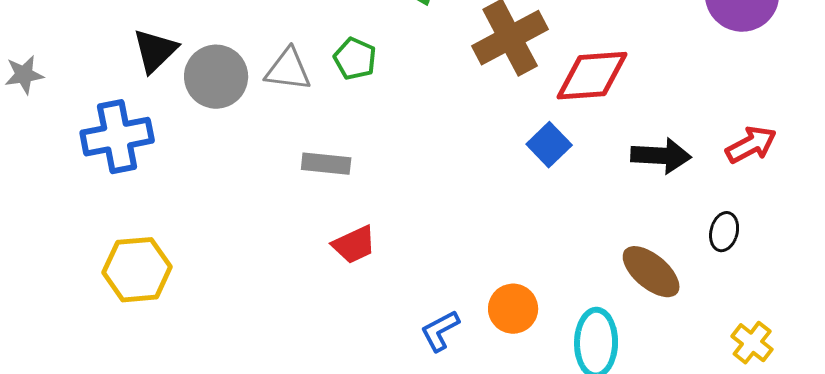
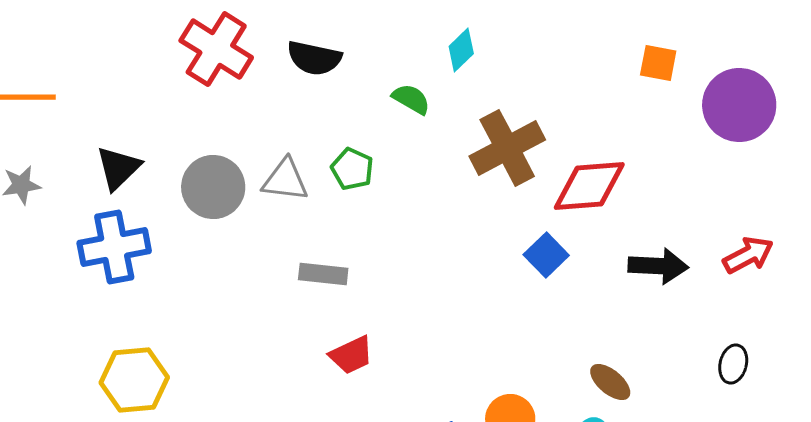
black triangle: (155, 51) -> (118, 168), moved
black ellipse: (724, 232) -> (733, 364), moved
brown ellipse: (651, 272) -> (610, 382), moved, size x0.7

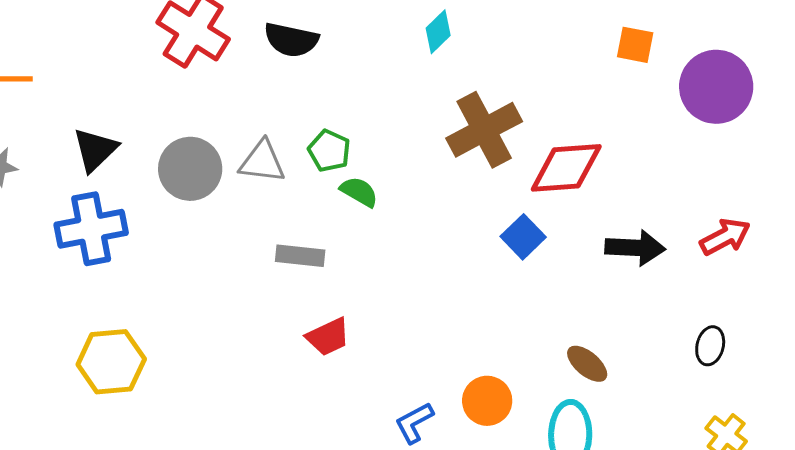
green semicircle: (411, 99) -> (359, 192), moved

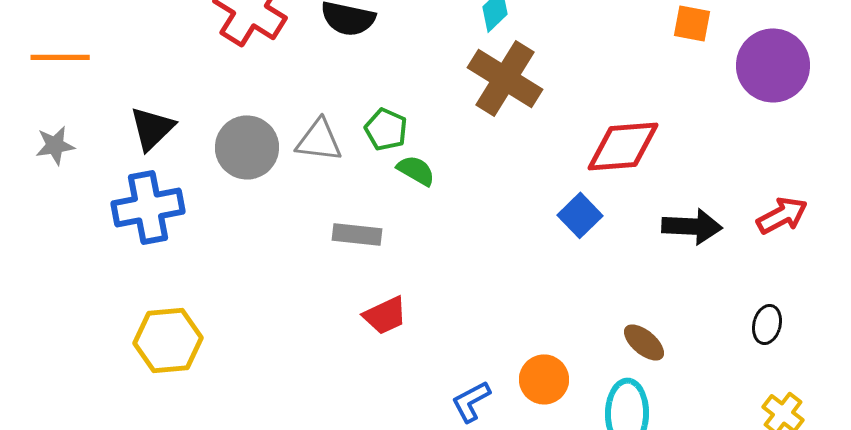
brown cross: (484, 130) -> (505, 78), moved, turned -30

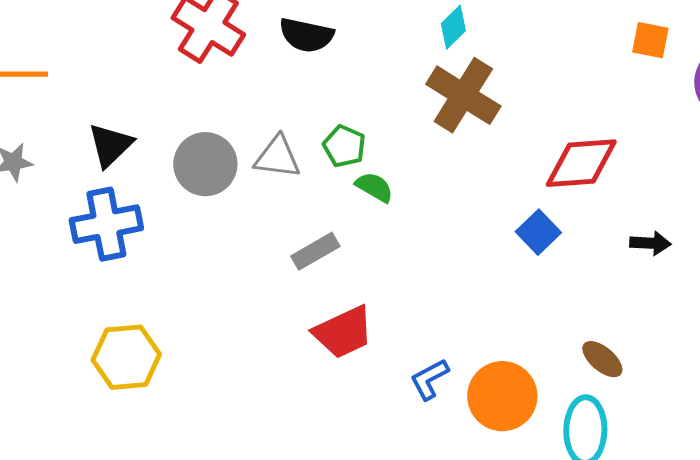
black arrow: (692, 226) -> (650, 243), size x0.7
gray rectangle: (357, 234) -> (315, 251), turned -36
red trapezoid: (385, 315) -> (343, 332), size x1.4
orange circle: (544, 379) -> (502, 396), size x1.4
blue L-shape: (471, 401) -> (429, 379), moved

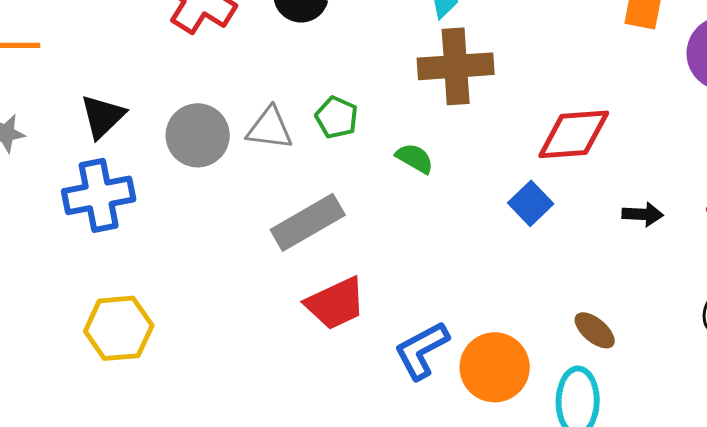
brown cross: (463, 95) -> (456, 66), turned -36
green semicircle: (374, 187) -> (415, 158), moved
gray rectangle: (315, 251) -> (308, 222), size x1.5
blue L-shape: (429, 379) -> (422, 350), size x1.4

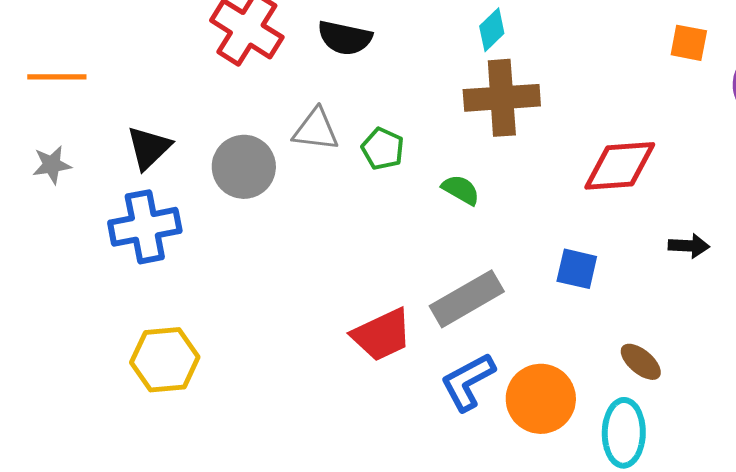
gray triangle: (270, 128) -> (316, 130), moved
blue square: (531, 203) -> (577, 269), moved, turned -33
gray rectangle: (308, 222) -> (467, 299), moved

